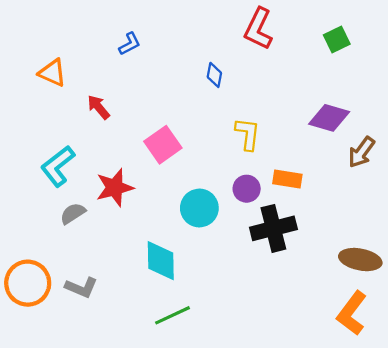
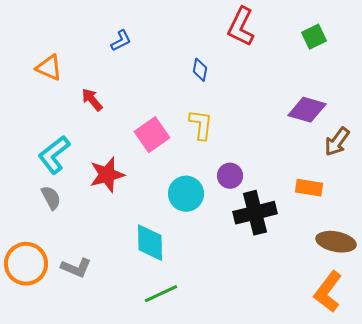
yellow L-shape: (248, 134) -> (201, 125), moved
orange rectangle: (287, 179) -> (309, 188), moved
gray semicircle: (73, 213) -> (51, 198), moved, turned 95

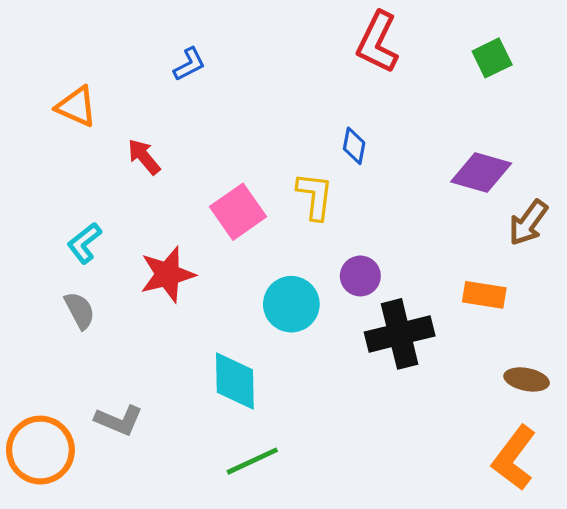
blue diamond: (200, 70) -> (354, 146), moved
cyan L-shape: (54, 155) -> (84, 243), size x0.7
brown ellipse: (336, 242) -> (527, 379), size x0.7
orange circle: (26, 264) -> (40, 450), moved

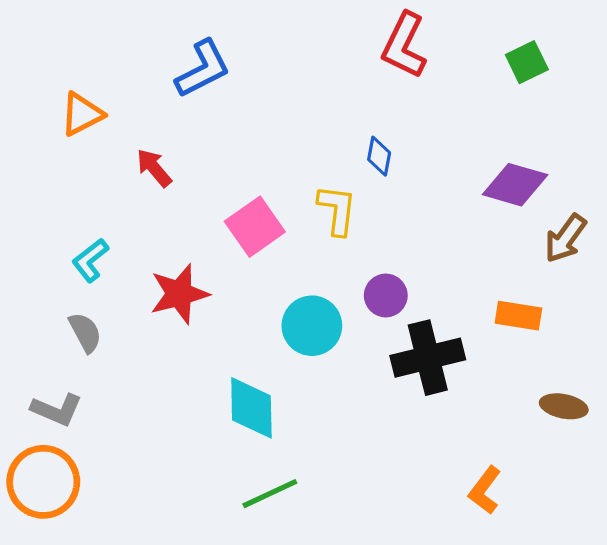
blue L-shape: (189, 64) -> (203, 69), size x1.6
orange triangle: (76, 107) -> (82, 114), turned -51
gray L-shape: (119, 420) -> (57, 410), moved
orange L-shape: (514, 458) -> (485, 490), moved, size x0.7

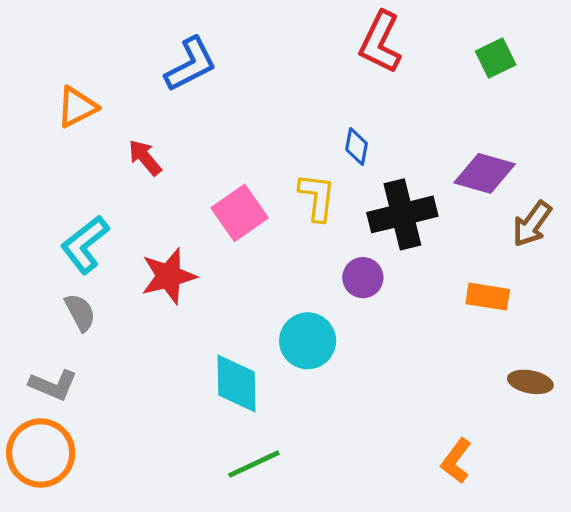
cyan L-shape: (90, 260) -> (85, 244), size x1.4
cyan circle: (312, 326) -> (308, 341), moved
black cross: (428, 358) -> (402, 214), moved

